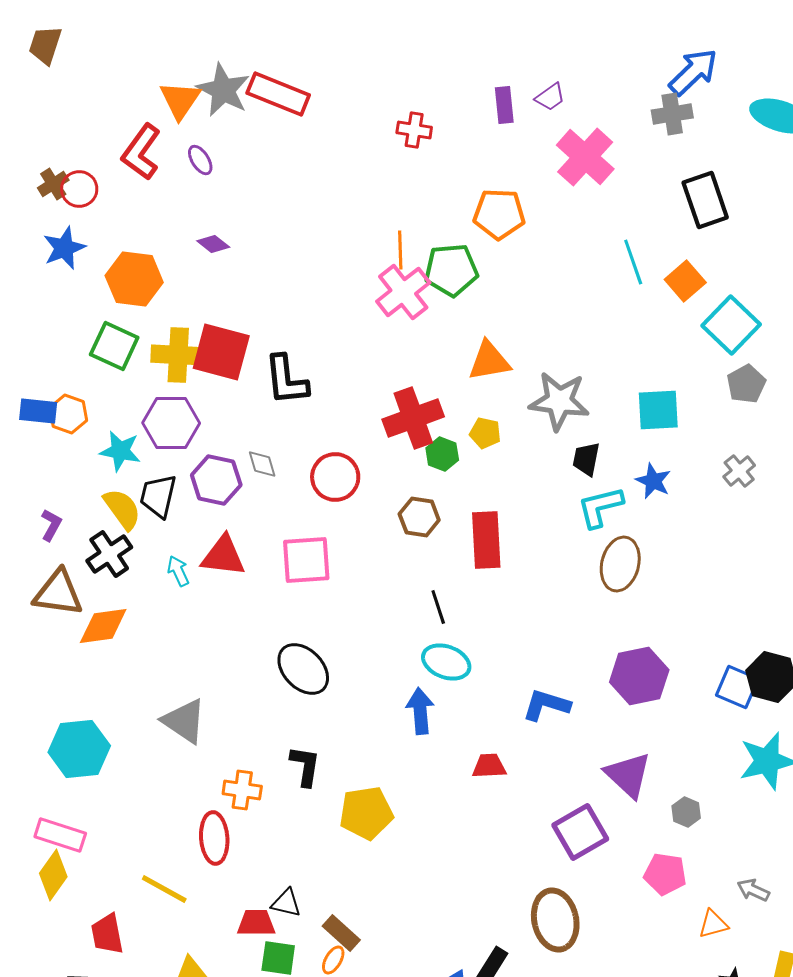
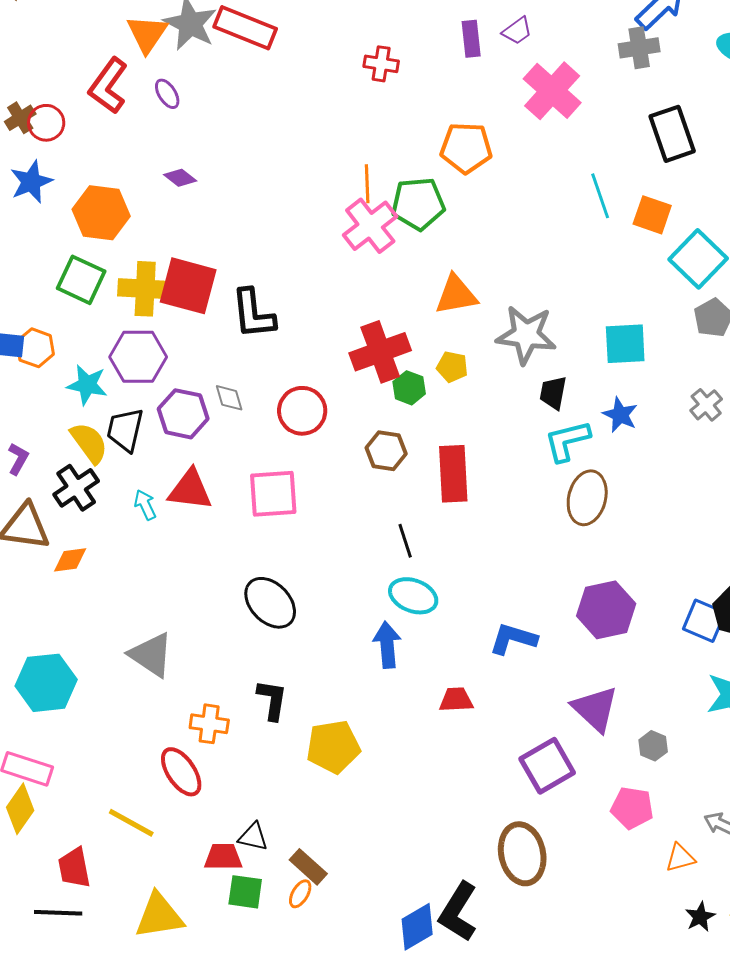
orange square: (685, 281) -> (652, 215), turned -30
orange diamond: (103, 626) -> (70, 560), size x0.7
red ellipse: (214, 838) -> (181, 772), turned -30

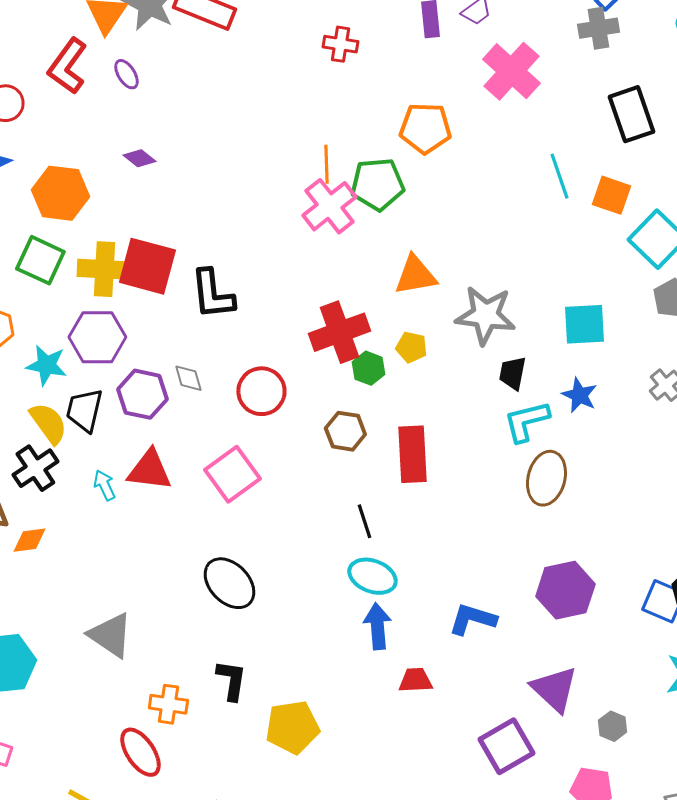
pink square: (273, 494) -> (232, 474), turned -32
blue arrow: (387, 645) -> (377, 626), moved

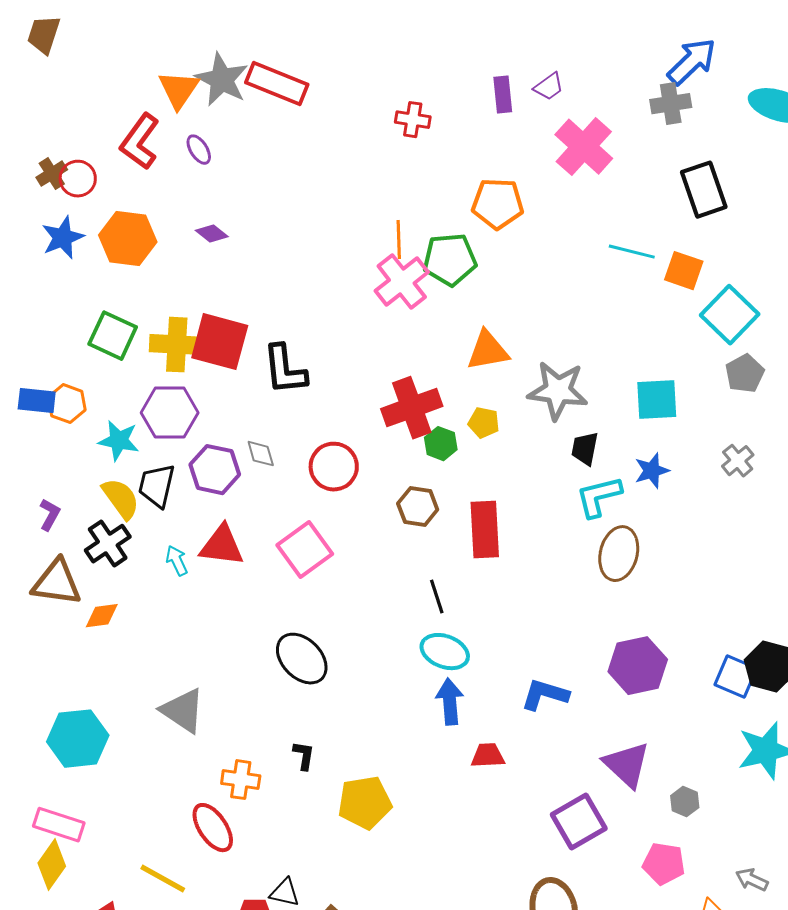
cyan line: (559, 176) -> (632, 252), turned -57
orange hexagon: (60, 193) -> (128, 239), moved
blue star: (579, 395) -> (652, 471), turned 30
black L-shape: (231, 680) -> (304, 756), size x0.7

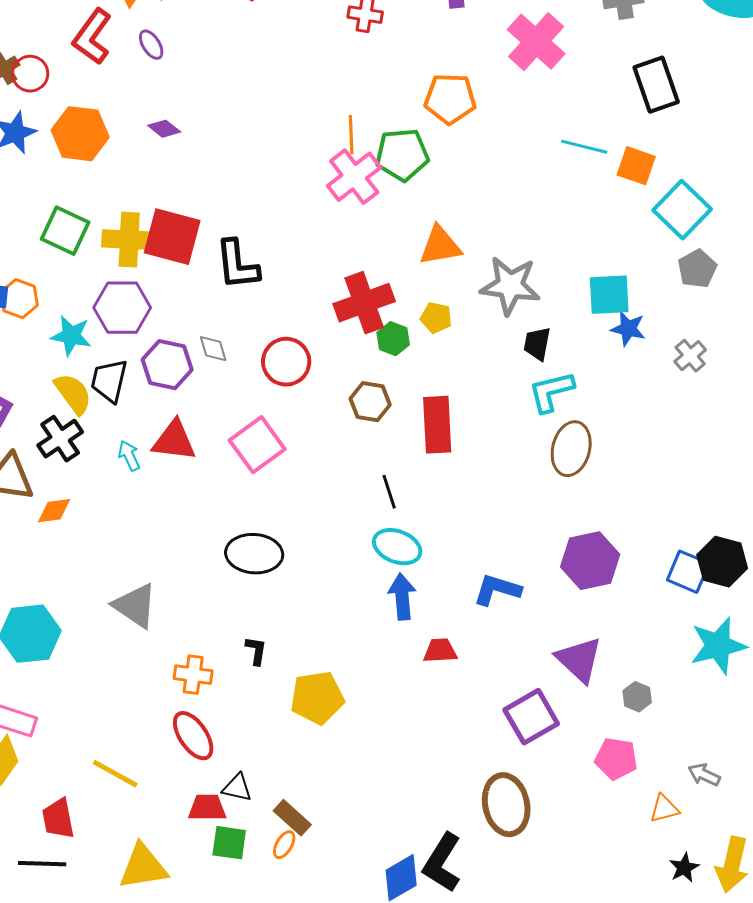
blue star: (652, 471) -> (628, 329), moved, turned 30
black ellipse: (302, 659) -> (254, 554), turned -42
red ellipse: (213, 828) -> (193, 736), moved

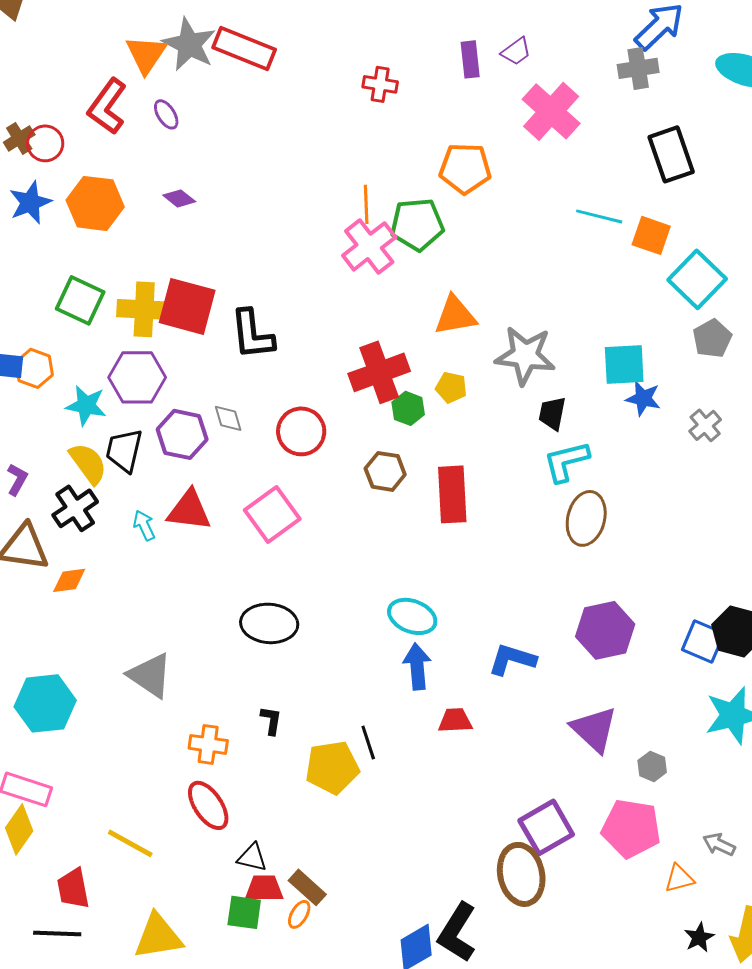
black line: (389, 492) -> (368, 742), moved
purple square: (531, 717) -> (546, 827), moved
pink pentagon: (616, 759) -> (631, 828), size x1.4
red trapezoid: (207, 808) -> (264, 888), moved

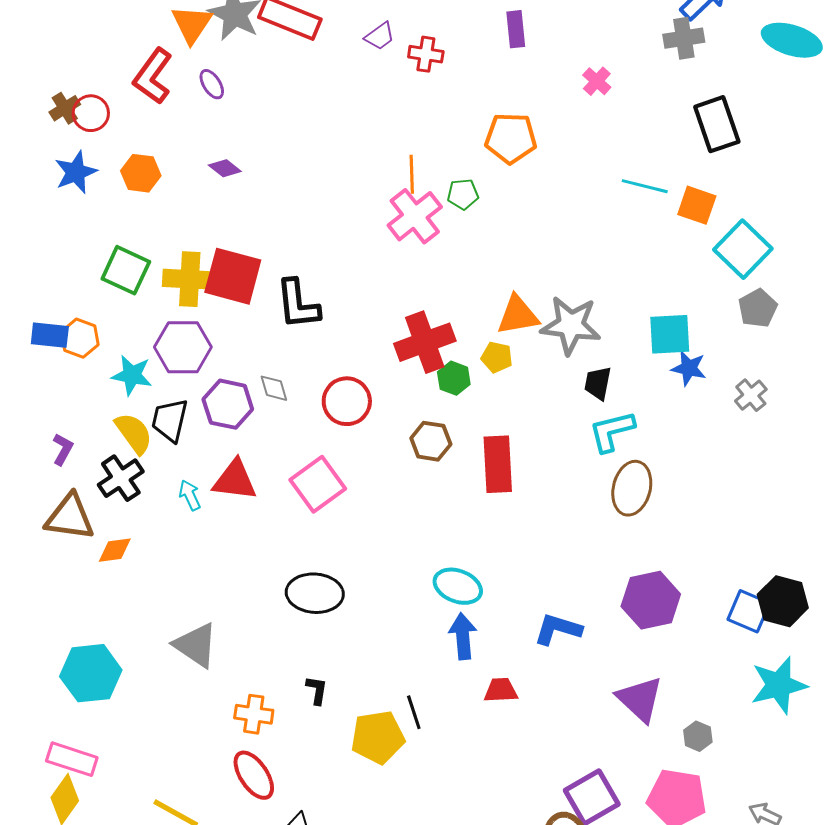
purple trapezoid: (516, 51) -> (380, 36), moved
pink cross: (551, 111) -> (597, 81), size x0.5
orange hexagon: (95, 203) -> (141, 173), size x0.7
green pentagon: (417, 224) -> (463, 194), size x0.6
orange triangle: (455, 315) -> (518, 315), moved

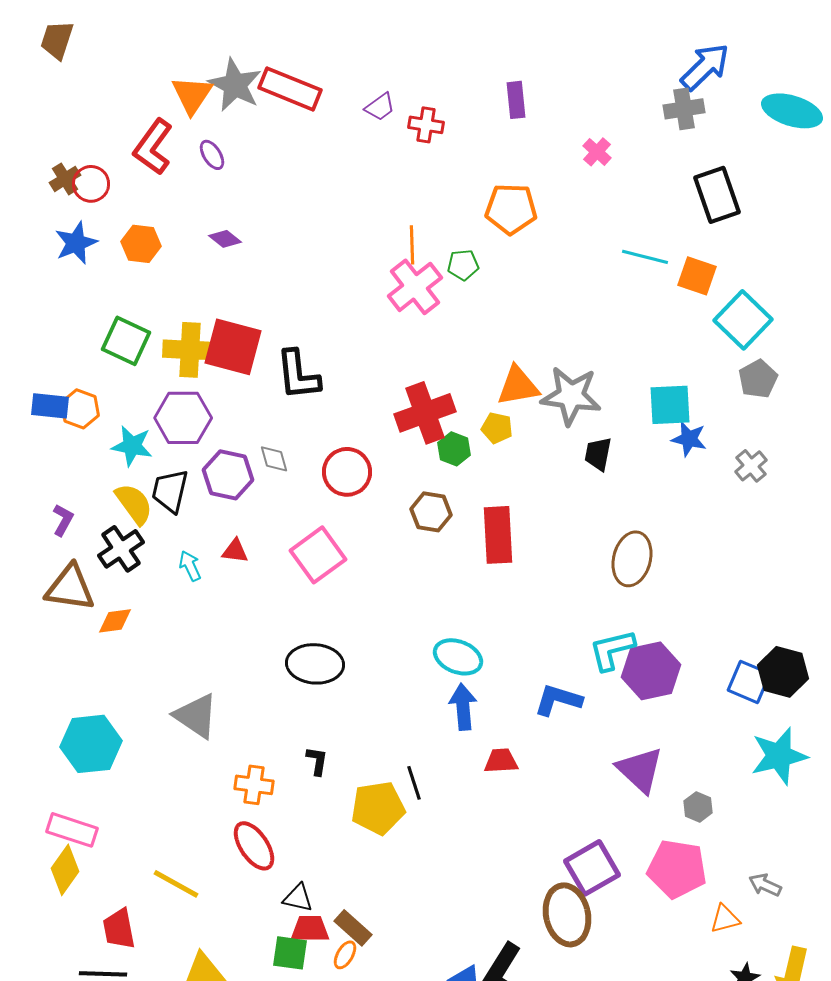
cyan L-shape: (612, 431) -> (612, 650), moved
red triangle: (235, 480) -> (235, 551), size x0.6

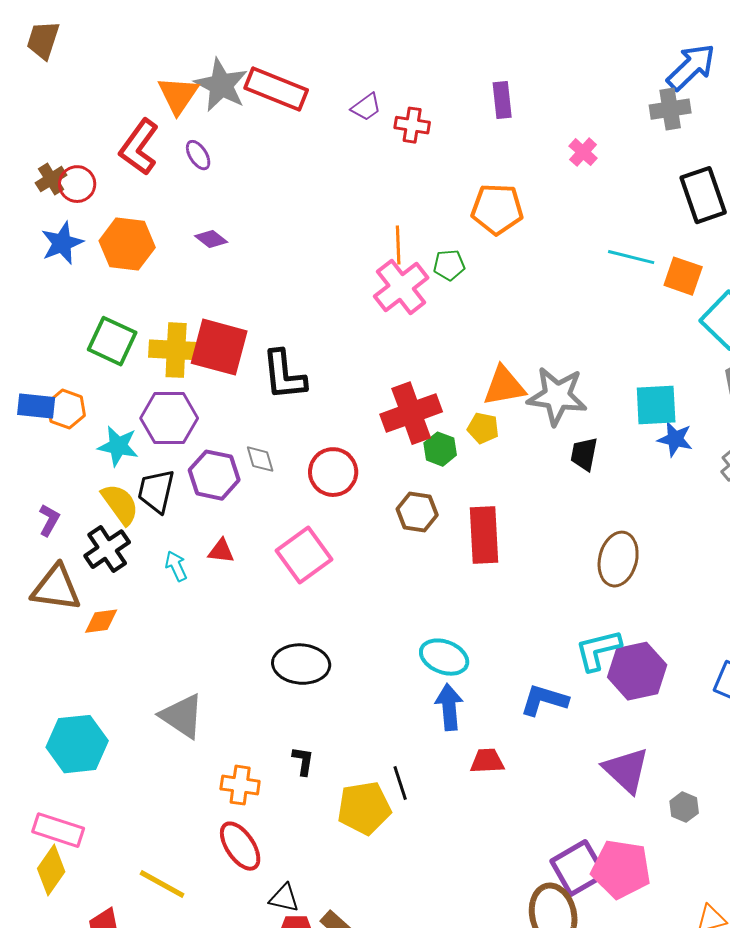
orange hexagon: (141, 244) -> (127, 244), size x1.4
pink pentagon: (677, 869) -> (621, 869), moved

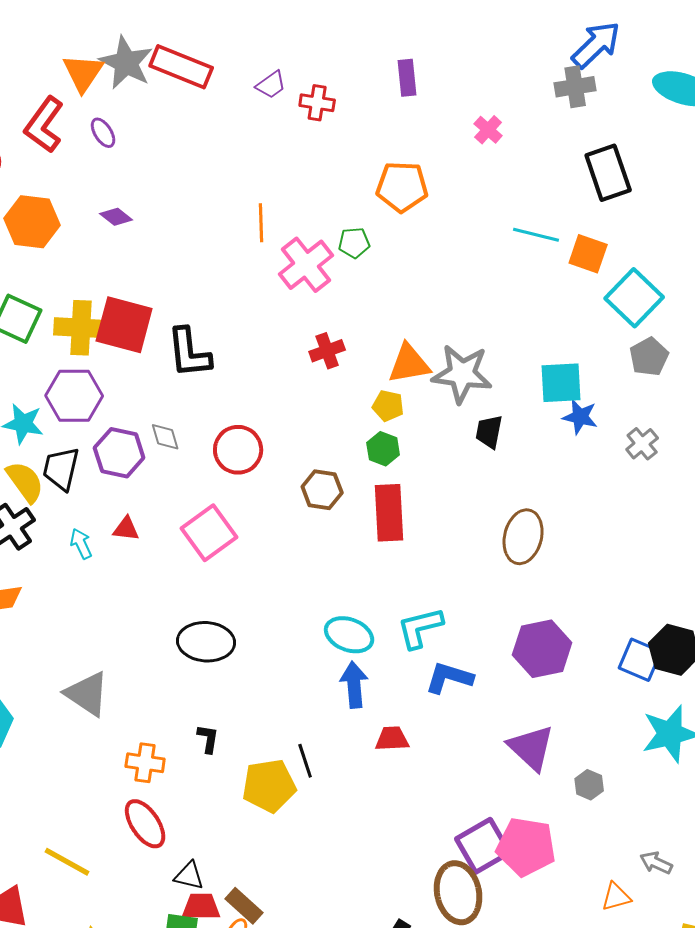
orange line: (398, 245) -> (261, 223), moved
red cross: (411, 413) -> (327, 351), moved, size x0.6
green hexagon: (440, 449) -> (383, 449), moved
cyan L-shape: (598, 650) -> (420, 628), moved

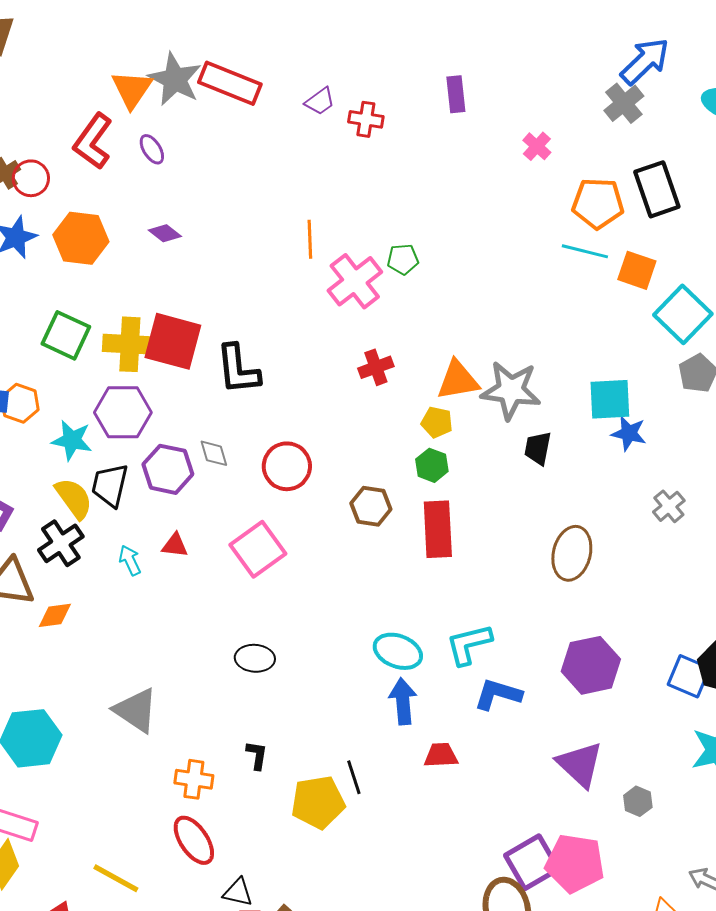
gray cross: (575, 87) -> (624, 103), turned -30
orange pentagon: (402, 187) -> (598, 203), moved
gray cross: (642, 444) -> (669, 506), moved
black ellipse: (206, 642) -> (255, 658), size x0.7

